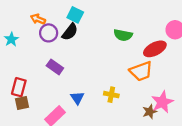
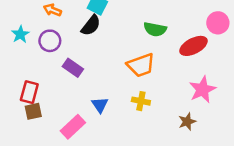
purple circle: (49, 33) -> (50, 41), moved
orange trapezoid: (141, 71) -> (141, 65), moved
pink star: (162, 102) -> (202, 90), moved

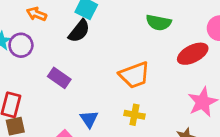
green semicircle: (155, 29) -> (159, 23), moved
purple circle: (50, 41) -> (21, 45), moved

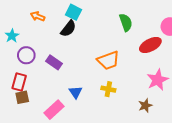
green semicircle: (159, 23) -> (126, 22), turned -120
purple circle: (21, 45) -> (26, 55), moved

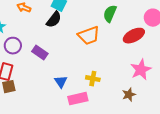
green semicircle: (126, 22) -> (110, 14), turned -138
orange trapezoid: (108, 60) -> (89, 36), moved
pink rectangle: (54, 110) -> (78, 99), moved, turned 30

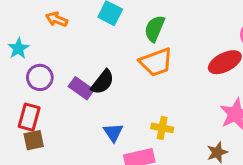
green semicircle: (110, 14) -> (155, 29), moved
black semicircle: (54, 20) -> (103, 82), moved

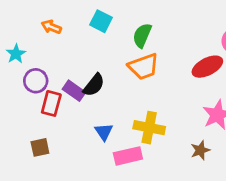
red rectangle: (29, 117) -> (51, 103), moved
yellow cross: (162, 128) -> (149, 128), size x1.5
brown square: (34, 140) -> (40, 147), moved

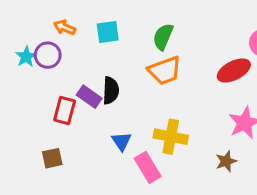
cyan square: (101, 21) -> (108, 32), moved, turned -35
purple circle: (36, 81) -> (48, 55), moved
black semicircle: (94, 85) -> (111, 91), turned -35
pink rectangle: (128, 156) -> (148, 167), turned 72

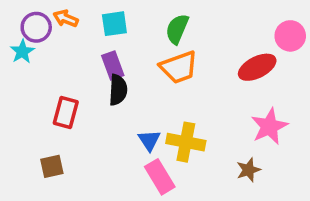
purple circle: (48, 55) -> (36, 27), moved
purple rectangle: (89, 97) -> (113, 65), moved, turned 35
blue triangle: (122, 141) -> (149, 140), moved

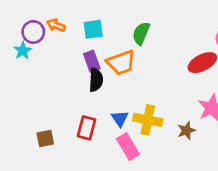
orange trapezoid: (179, 67) -> (121, 63), moved
red rectangle: (66, 112) -> (87, 128), moved
brown star: (248, 170) -> (186, 130), moved

